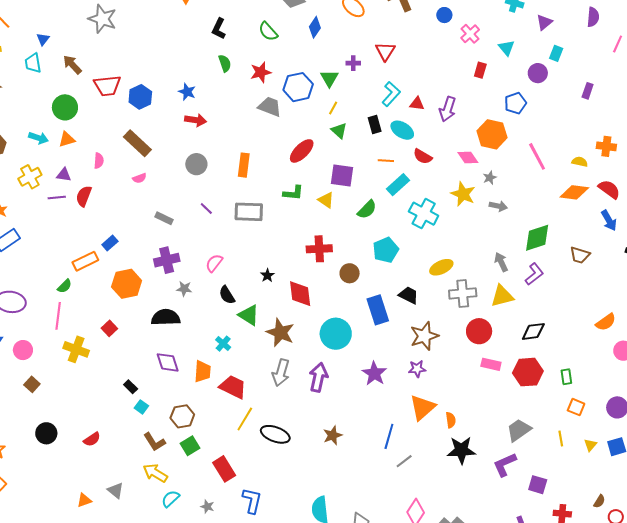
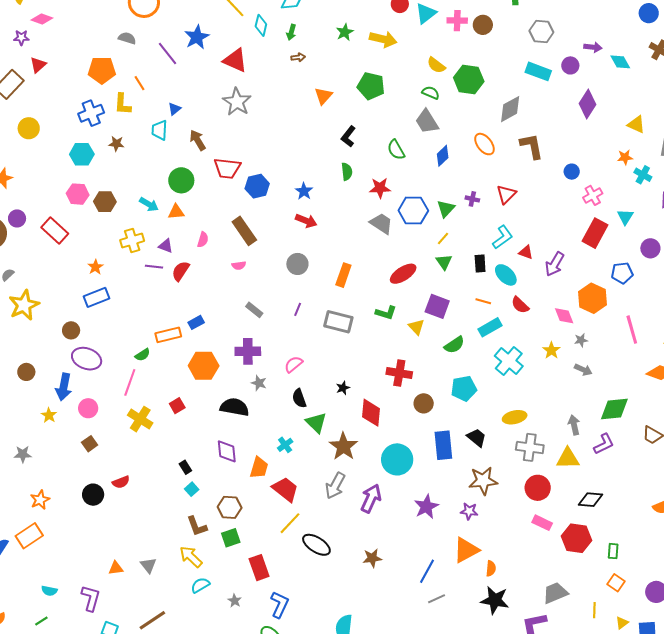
red rectangle: (480, 70) -> (595, 233), size x1.8
yellow star: (463, 194) -> (551, 350), size x0.7
purple line: (206, 208) -> (298, 309), turned 56
red semicircle: (92, 439) -> (121, 482), moved

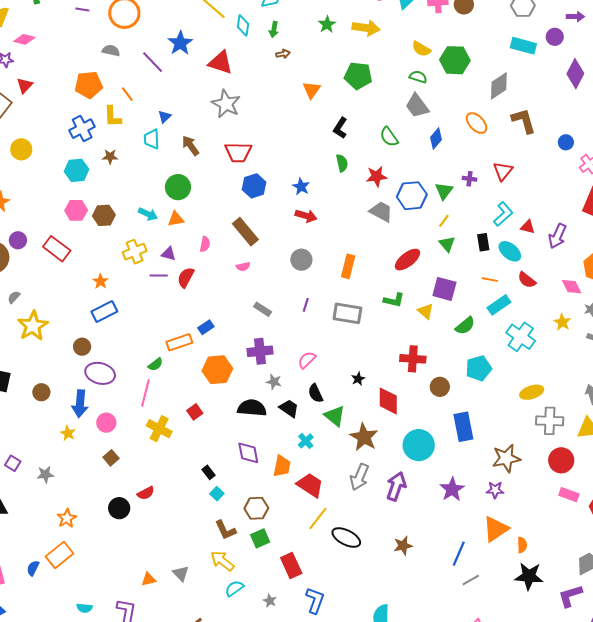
red trapezoid: (227, 168) -> (238, 152), moved
black trapezoid: (477, 438) -> (289, 408), moved

